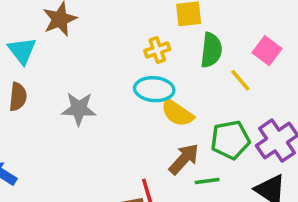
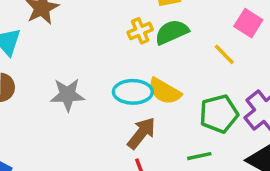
green semicircle: (211, 50) -> (172, 32), moved, turned -116
cyan ellipse: (154, 89) -> (133, 92), moved
brown arrow: (184, 159) -> (141, 133), moved

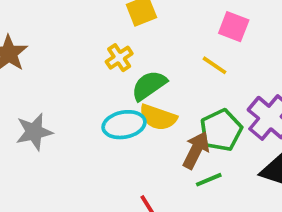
green semicircle: (172, 32) -> (149, 85), moved
gray star: (67, 95) -> (34, 132), moved
brown arrow: (141, 133) -> (196, 150), moved

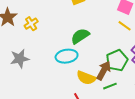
yellow cross: (119, 58) -> (31, 24), moved
yellow line: (214, 65) -> (125, 26), moved
yellow semicircle: (158, 117) -> (86, 78), moved

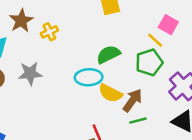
yellow line: (125, 26) -> (155, 40), moved
green pentagon: (117, 60) -> (149, 62), moved
yellow semicircle: (86, 78) -> (110, 93), moved

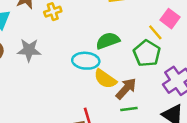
green pentagon: (149, 62) -> (147, 53), turned -30

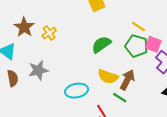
pink square: (170, 19) -> (153, 44), moved
cyan ellipse: (86, 61) -> (77, 91), moved
green line: (129, 109) -> (120, 98), moved, turned 56

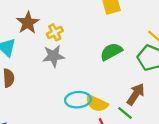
gray star: (38, 70) -> (53, 56), moved
yellow semicircle: (108, 77) -> (97, 103), moved

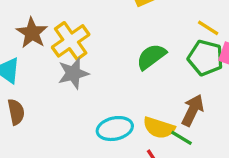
yellow cross: (55, 32) -> (71, 41), size x1.6
yellow semicircle: (97, 103) -> (159, 128), moved

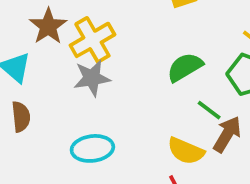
cyan ellipse: (115, 129) -> (92, 148), moved
green line: (182, 138) -> (209, 110), moved

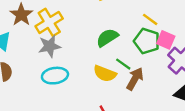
cyan ellipse: (92, 148) -> (55, 76), moved
yellow semicircle: (186, 151) -> (105, 74), moved

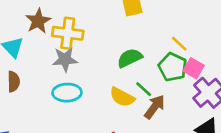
yellow cross: (49, 22) -> (68, 33), turned 32

